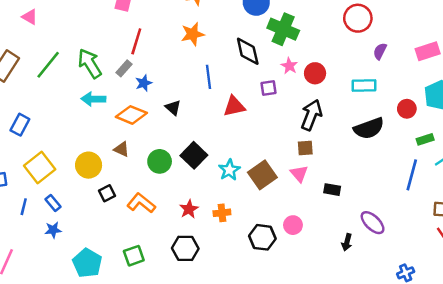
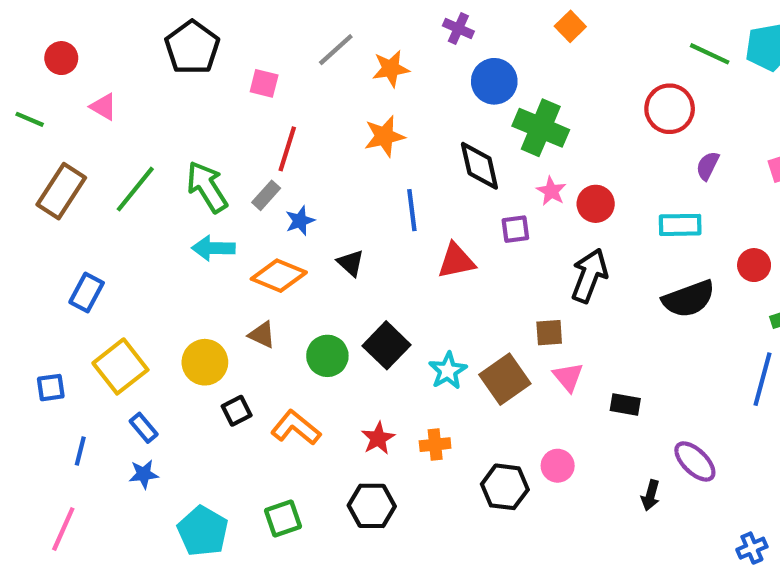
brown square: (305, 148) -> (549, 333), moved
blue line: (24, 207) -> (80, 451), moved

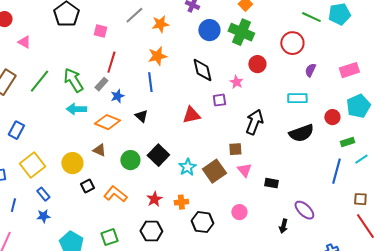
green cross: (541, 128) -> (241, 32), moved
red circle: (596, 204) -> (257, 64), moved
blue line: (412, 210) -> (150, 82), moved
black hexagon: (505, 487) -> (202, 222), moved

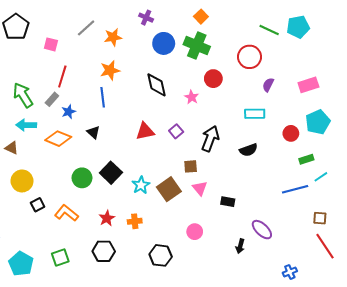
purple square: (219, 100) -> (176, 131), moved, turned -32
black semicircle: (301, 133) -> (248, 150), moved, size x0.7
brown triangle: (99, 150) -> (12, 148), moved
blue line: (336, 171) -> (295, 189), turned 60
black hexagon: (202, 222) -> (161, 255), moved

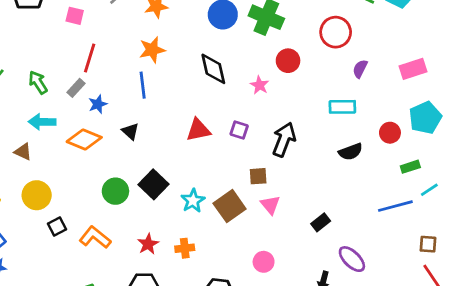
green arrow: (23, 95) -> (38, 82), size x0.7
purple square: (176, 131) -> (239, 130), turned -32
black semicircle: (248, 150) -> (351, 152), moved
black rectangle: (228, 202) -> (321, 222), moved, turned -48

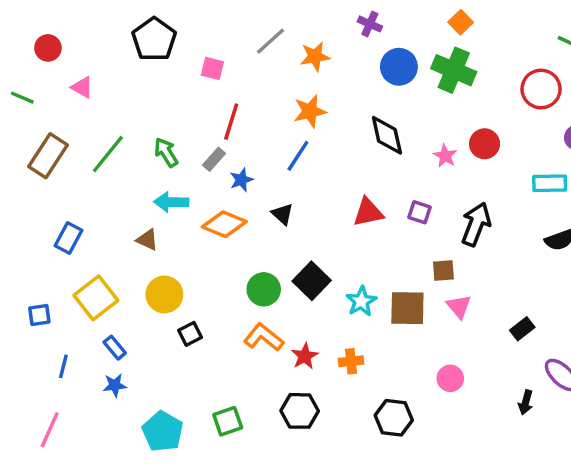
red circle: (288, 61) -> (485, 144), moved
blue line: (143, 85) -> (298, 156), turned 40
brown square: (230, 206) -> (407, 308), turned 36
orange L-shape: (95, 237) -> (264, 337), moved

